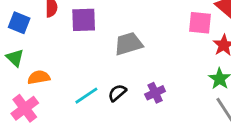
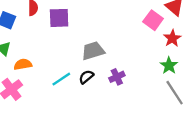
pink square: (200, 23) -> (153, 20), turned 30
gray trapezoid: (128, 44) -> (93, 51), moved

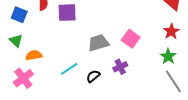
pink square: (153, 20) -> (131, 39), moved
black semicircle: (86, 77) -> (93, 76), moved

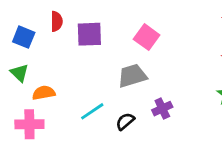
pink square: (131, 39) -> (147, 37), moved
pink cross: (23, 78) -> (29, 124), turned 36

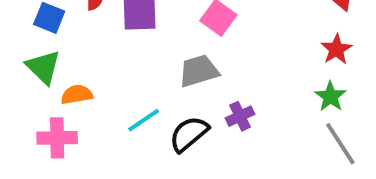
green triangle: (19, 73) -> (43, 67), size x1.4
black semicircle: (125, 121) -> (189, 134), size x1.5

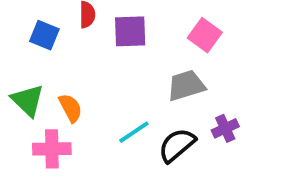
green triangle: (43, 67) -> (28, 100), moved
orange semicircle: (77, 95) -> (71, 108), turned 72

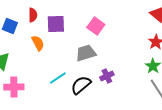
orange semicircle: (71, 108) -> (38, 43), moved

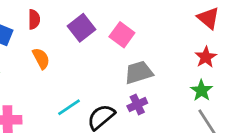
purple square: (56, 24) -> (82, 28), moved, turned -36
gray trapezoid: (86, 53) -> (139, 72), moved

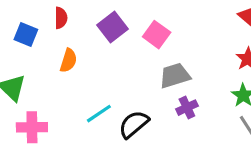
orange semicircle: (41, 58) -> (68, 60), turned 45
purple cross: (137, 104) -> (187, 108), moved

